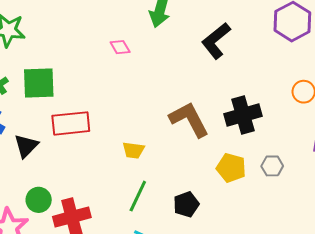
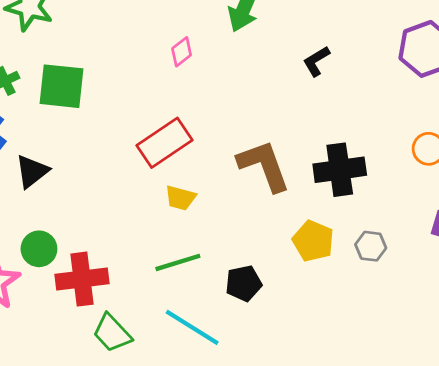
black L-shape: (216, 41) -> (316, 61), size x0.6
pink diamond: (120, 47) -> (182, 52), turned 75
red rectangle: (71, 123) -> (165, 143), moved, turned -36
green line: (138, 196) -> (178, 262), turned 40

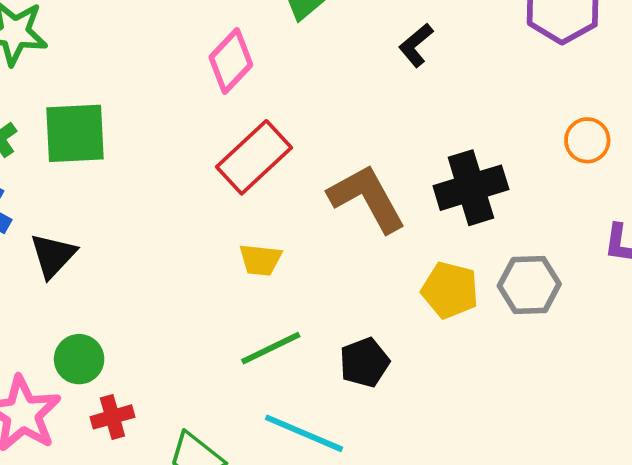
pink diamond: (182, 52) -> (231, 61), size x1.5
red rectangle: (165, 143) -> (254, 157), moved
gray hexagon: (371, 246) -> (529, 285), size x1.4
red cross: (82, 279) -> (112, 417), moved, size x0.6

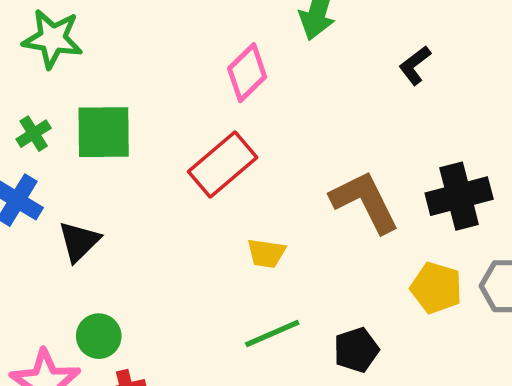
red rectangle: (254, 157) -> (223, 165), moved

